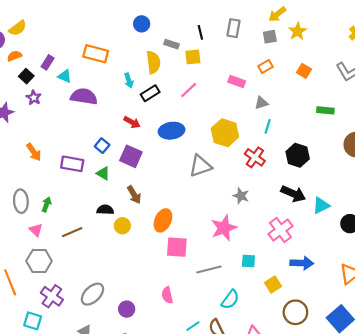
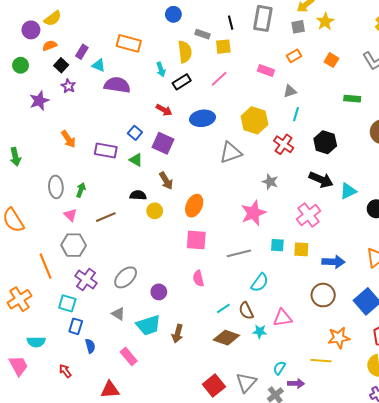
gray rectangle: (233, 28) -> (263, 18), size x1.4
pink square: (177, 247) -> (196, 240), moved
blue arrow: (302, 263) -> (334, 262), moved
yellow square: (273, 285) -> (301, 249), moved, turned 35

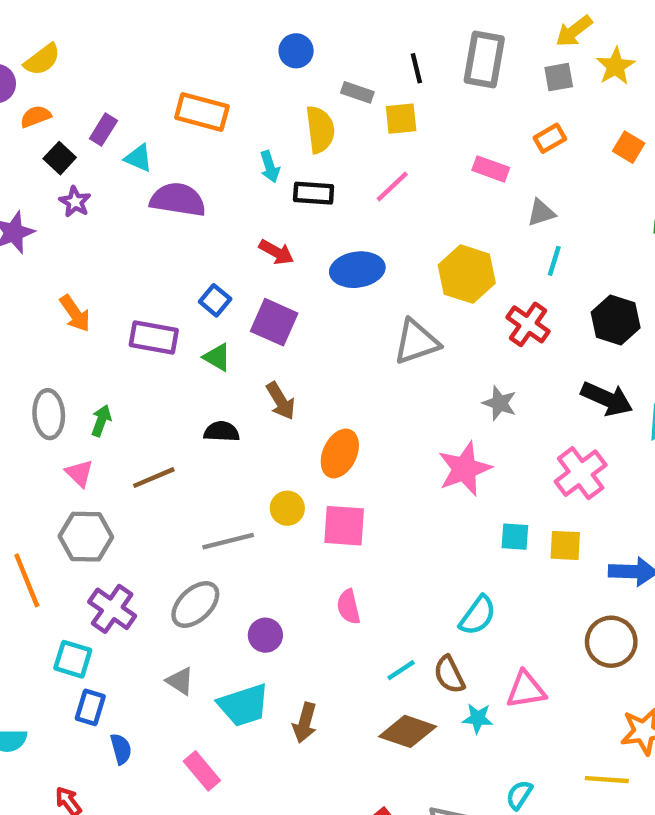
black rectangle: (182, 82) -> (314, 193), turned 36
yellow circle: (155, 211) -> (287, 508), moved
gray line: (239, 253) -> (228, 541), moved

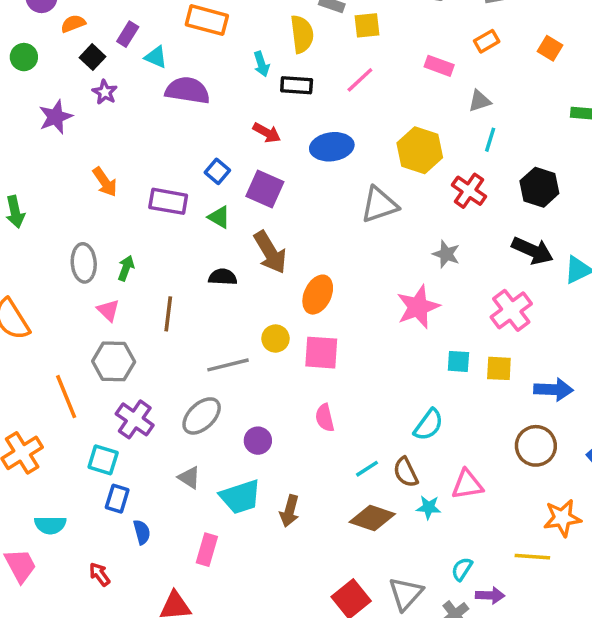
brown arrow: (281, 401) -> (270, 252), size x1.4
brown line: (154, 478) -> (168, 314), turned -60
pink rectangle: (202, 771) -> (207, 550), turned 56

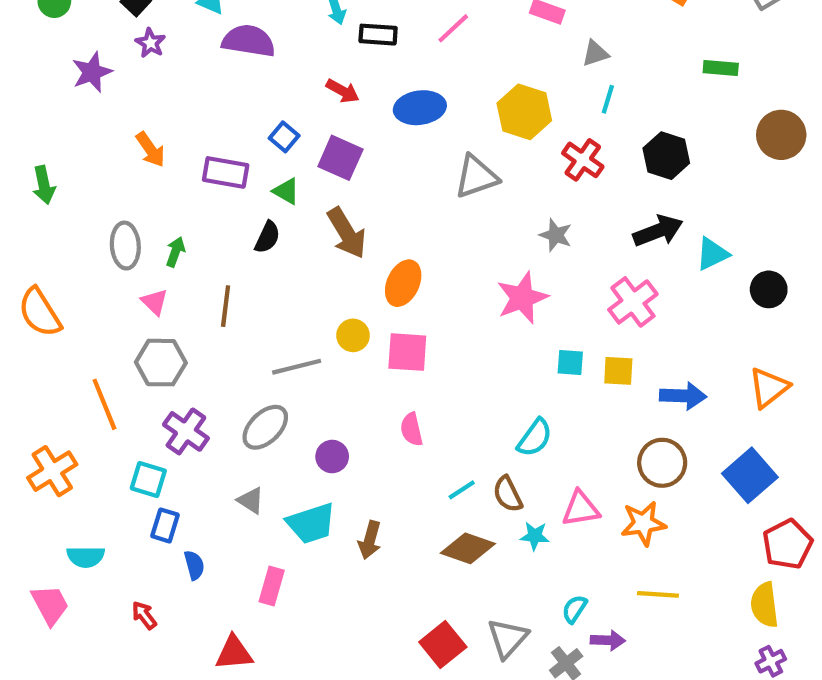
black arrow: (532, 251) -> (658, 231), turned -45
black semicircle: (223, 277) -> (267, 237), moved, turned 112
orange star: (562, 518) -> (643, 523), moved

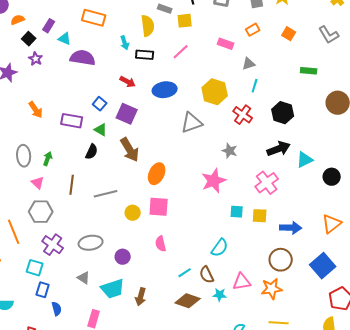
yellow circle: (353, 335) -> (133, 213), moved
gray line: (297, 367) -> (106, 194), moved
gray ellipse: (265, 427) -> (91, 243), turned 35

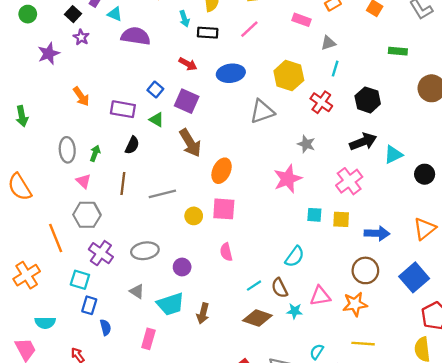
black semicircle: (92, 152) -> (132, 145), moved

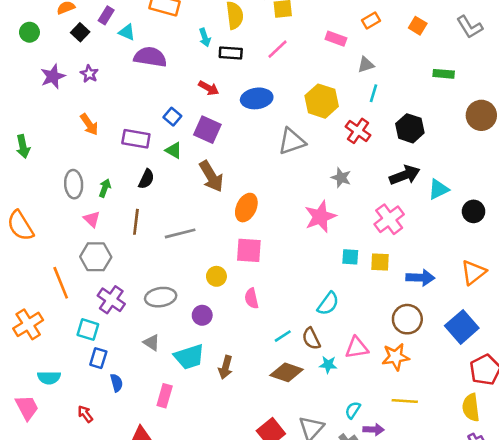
purple star: (81, 37) -> (89, 74), moved
yellow circle: (194, 216) -> (216, 276), moved

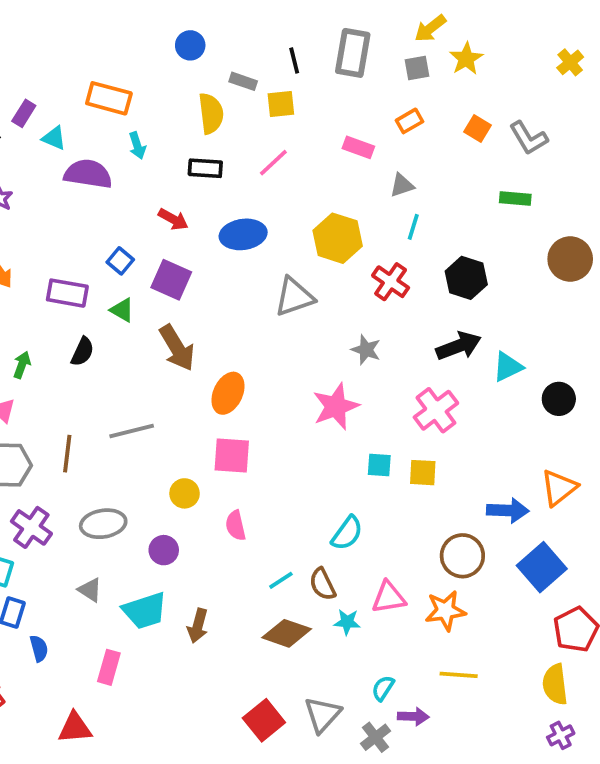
gray L-shape: (470, 27) -> (529, 138), moved
cyan arrow: (205, 37) -> (137, 146), moved
brown line: (136, 222) -> (67, 454), moved
blue arrow: (420, 278) -> (508, 510), moved

